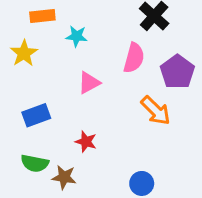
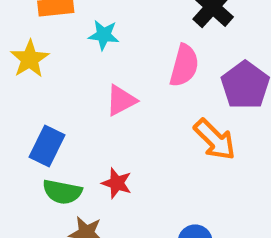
blue rectangle: (36, 115) -> (47, 146), turned -44
green semicircle: (35, 163) -> (62, 192), moved

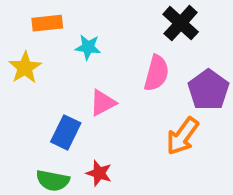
orange arrow: (215, 140) -> (182, 136), turned 81
blue rectangle: (47, 146) -> (66, 132), moved

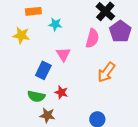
yellow star: (25, 68) -> (21, 35), turned -30
purple pentagon: (208, 90) -> (120, 31), moved
pink triangle: (103, 103) -> (63, 54), turned -35

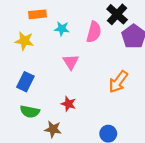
pink semicircle: (92, 38) -> (94, 32), moved
blue rectangle: (43, 70) -> (25, 82), moved
green semicircle: (36, 96) -> (30, 112), moved

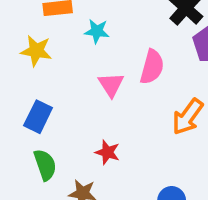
pink semicircle: (94, 32) -> (152, 67), moved
green semicircle: (30, 112) -> (45, 165), turned -120

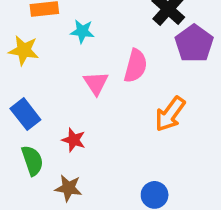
blue rectangle: (38, 117) -> (25, 114), turned -64
red star: (107, 152) -> (74, 140), moved

